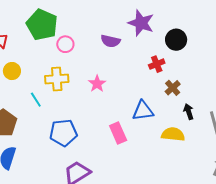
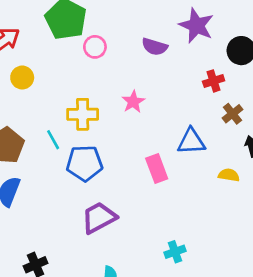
yellow cross: (57, 79) -> (83, 114), moved
cyan line: (36, 100) -> (53, 140), moved
yellow semicircle: (173, 134) -> (229, 175), size x0.7

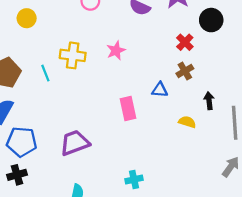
red cross: (214, 81) -> (185, 42), turned -35
brown cross: (232, 114) -> (185, 71), moved
blue triangle: (191, 141) -> (160, 90), size x0.7
blue pentagon: (85, 163) -> (22, 142), moved

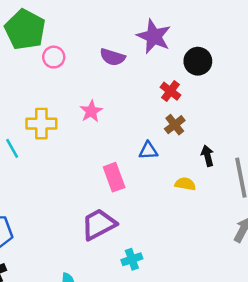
purple trapezoid: (75, 143) -> (99, 224), moved

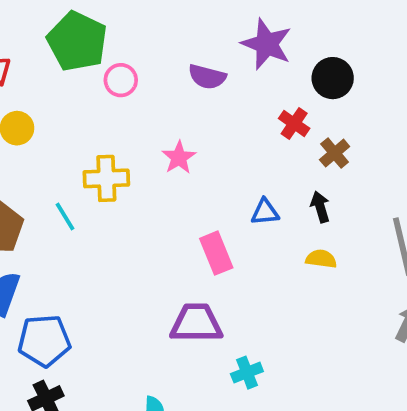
brown cross: (175, 125) -> (335, 153), moved
black arrow: (208, 156) -> (320, 207), moved
purple trapezoid: (99, 224) -> (196, 323), turned 30

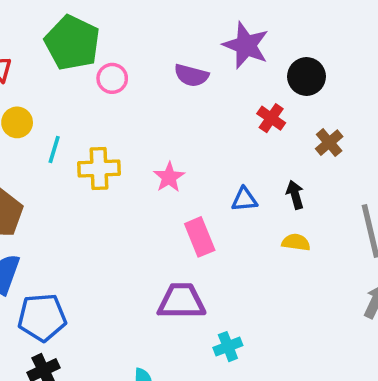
brown cross: (335, 153) -> (329, 143), moved
pink star: (179, 158) -> (169, 177), moved
cyan line: (65, 216) -> (54, 150), moved, turned 48

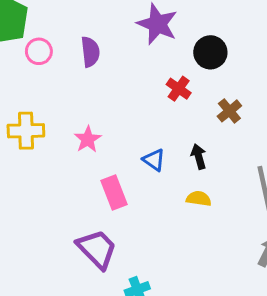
purple semicircle: (191, 75) -> (90, 52), moved, turned -112
blue triangle: (244, 199) -> (154, 160), turned 40
purple trapezoid: (181, 301) -> (97, 249), turned 45

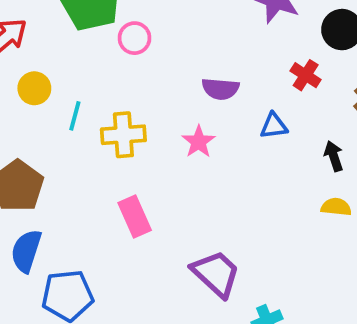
purple semicircle: (90, 52) -> (220, 89), moved, turned 104
blue triangle: (154, 160) -> (274, 126), moved, turned -40
pink rectangle: (114, 192) -> (135, 216), moved

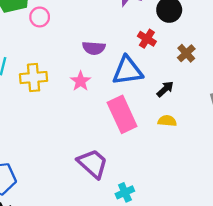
blue triangle: (274, 126) -> (127, 71), size x1.8
black arrow: (334, 156) -> (165, 89), turned 66
pink rectangle: (135, 216) -> (122, 114), moved, size x1.4

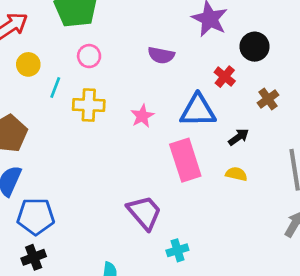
pink circle: (40, 17) -> (89, 56), moved
purple semicircle: (94, 48) -> (161, 55), moved

